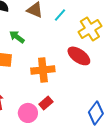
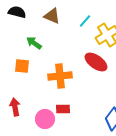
cyan line: (60, 15) -> (85, 21), moved
red rectangle: (46, 103) -> (63, 109), turned 40

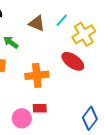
brown triangle: (52, 16) -> (37, 23), moved

